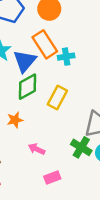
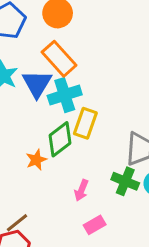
cyan cross: (66, 57) -> (65, 95), moved, size x1.5
green diamond: (28, 87) -> (60, 139), moved
pink arrow: (37, 149) -> (81, 190), moved, turned -84

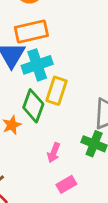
orange rectangle: (59, 59) -> (31, 32), turned -60
green diamond: (60, 139) -> (33, 106), turned -32

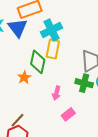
cyan cross: (37, 65) -> (52, 30), moved

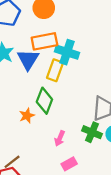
cyan cross: (52, 30) -> (67, 52), moved, turned 35
yellow rectangle: (53, 49) -> (55, 70), moved

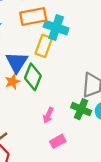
blue triangle: (28, 60) -> (17, 62), moved
orange star: (27, 116) -> (12, 82), moved

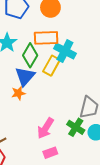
green diamond: (33, 77) -> (30, 55), moved
pink arrow: (48, 115) -> (46, 128), size x1.5

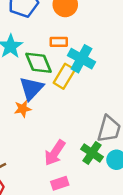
orange rectangle: (46, 38) -> (59, 42), size x0.6
green diamond: (30, 55) -> (38, 63), turned -55

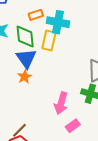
green diamond: (38, 63) -> (25, 36), turned 35

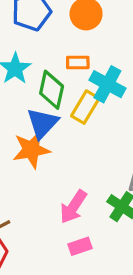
orange star: (25, 77) -> (31, 150), size x1.6

